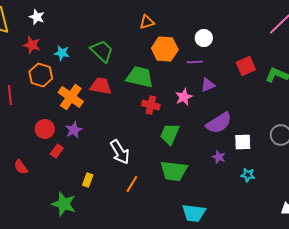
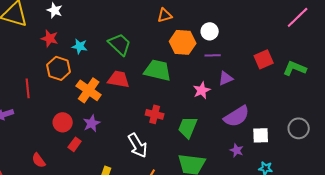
white circle: (204, 38) -> (210, 31), moved
red cross: (151, 105) -> (155, 114), moved

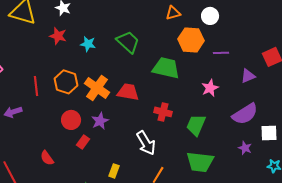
white circle: (210, 31) -> (210, 16), moved
orange hexagon: (59, 68) -> (66, 82), moved
purple triangle: (226, 78) -> (248, 76), moved
red trapezoid: (119, 79) -> (128, 92), moved

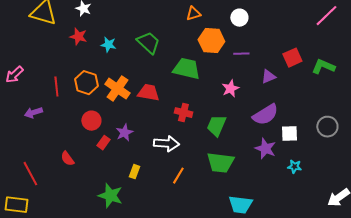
white circle: (210, 16) -> (239, 18), moved
purple star: (100, 121) -> (124, 133), moved
white arrow: (146, 143) -> (166, 144), turned -55
purple star: (245, 148) -> (265, 149), size x1.5

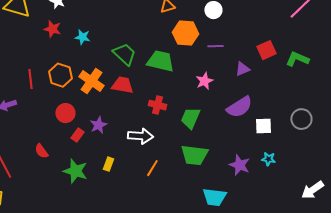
green trapezoid: (148, 43) -> (124, 54), moved
purple star: (265, 149) -> (239, 165), moved
green star: (110, 196) -> (75, 171), moved

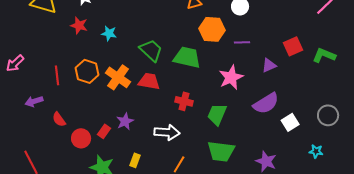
pink star: (204, 81) -> (231, 77), size x1.4
red circle: (65, 113) -> (81, 138), moved
white square: (263, 126) -> (290, 122), turned -30
red semicircle: (41, 151) -> (59, 119), moved
cyan star: (268, 159) -> (316, 151), moved

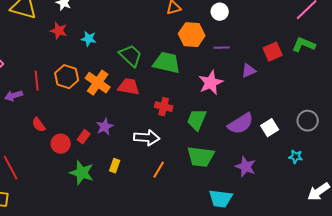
green L-shape: (324, 55) -> (304, 45), moved
purple arrow: (34, 101) -> (14, 96), moved
purple semicircle: (266, 103) -> (241, 124), moved

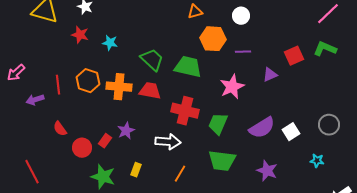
orange cross: (98, 83) -> (119, 87), turned -30
red cross: (164, 107) -> (185, 111), size x1.5

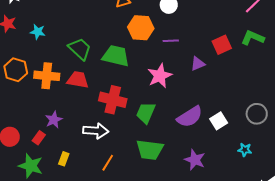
red rectangle: (105, 141) -> (39, 138), moved

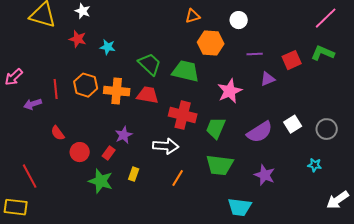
purple line: (171, 41) -> (255, 54), moved
white square: (219, 121) -> (293, 124), moved

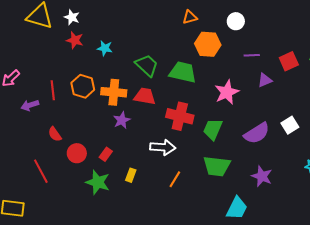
white star: (83, 11) -> (72, 17), moved
purple star: (124, 135) -> (122, 120), moved
red line: (30, 176) -> (41, 171), moved
cyan trapezoid: (240, 207) -> (237, 208), turned -70

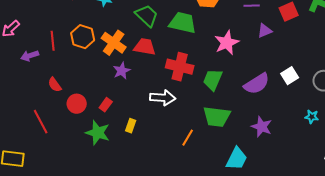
orange cross: (114, 92) -> (114, 43), turned 30
orange line: (175, 179) -> (188, 138), moved

